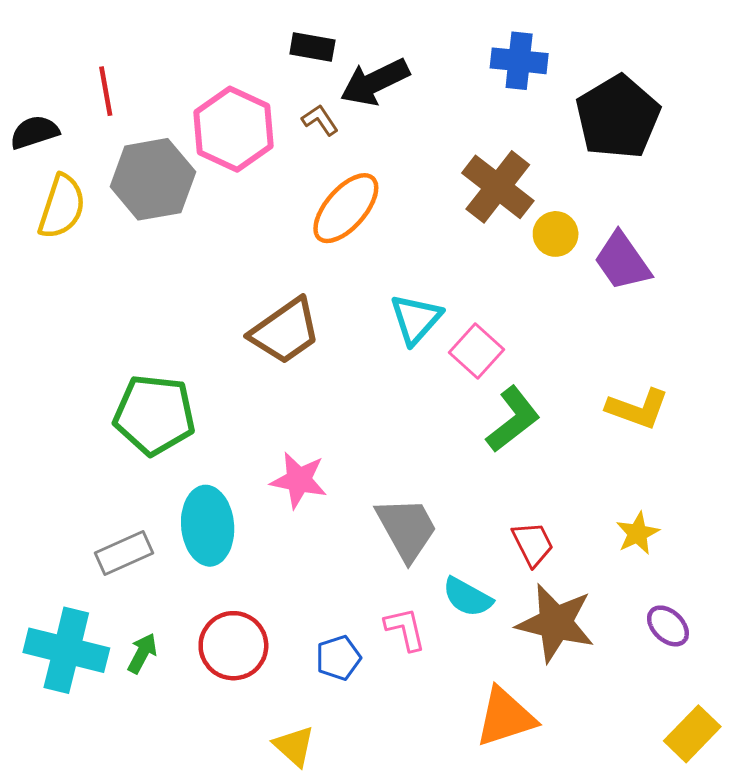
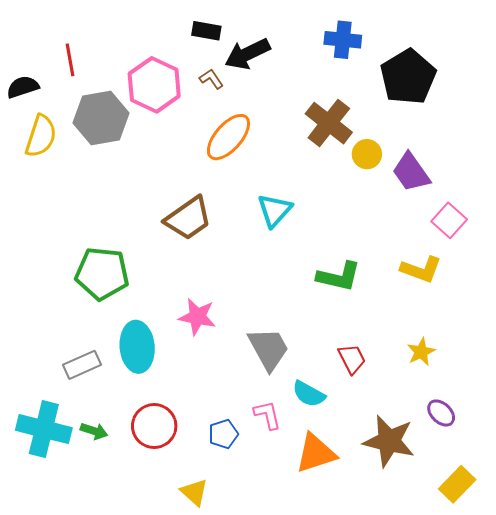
pink square: (477, 351) -> (449, 220), moved
green L-shape: (513, 419) -> (339, 277), turned 51
brown star: (556, 623) -> (389, 441), moved
green arrow: (142, 653) -> (94, 431), turned 80
orange triangle: (505, 717) -> (316, 453), moved

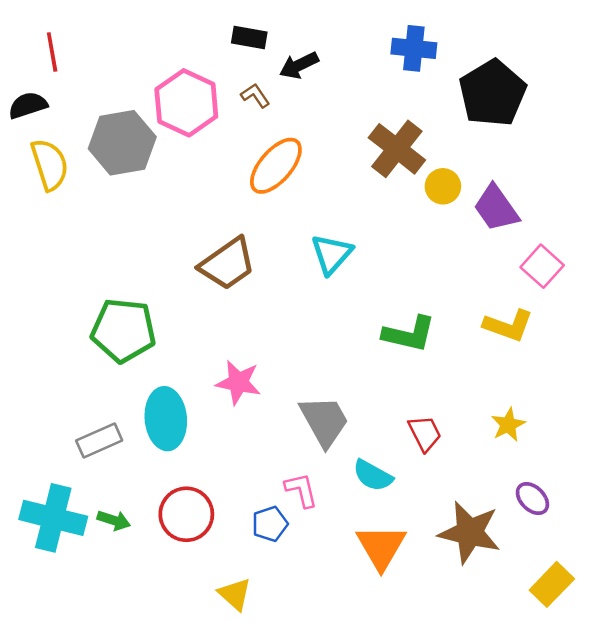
black arrow: (247, 54) -> (299, 65), size x0.7
red line: (70, 60) -> (52, 52), moved
yellow semicircle: (41, 136) -> (50, 165), turned -36
pink L-shape: (268, 415) -> (301, 490), moved
orange triangle: (316, 453) -> (381, 547), turned -42

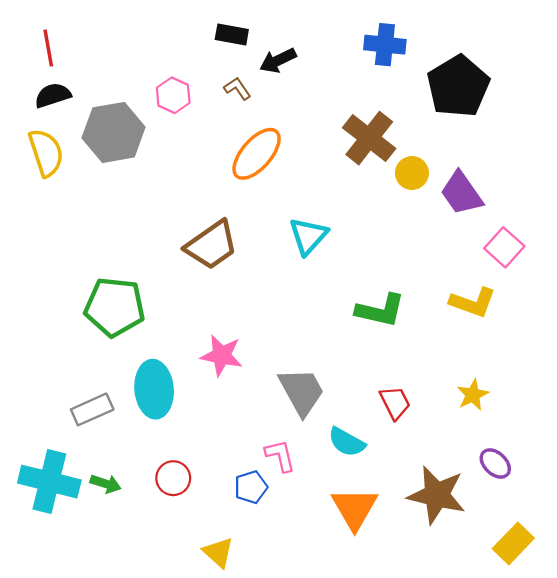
pink hexagon: (186, 103) -> (173, 95), size x0.6
black semicircle: (28, 105) -> (53, 95), moved
red circle: (186, 514) -> (173, 478), size x0.7

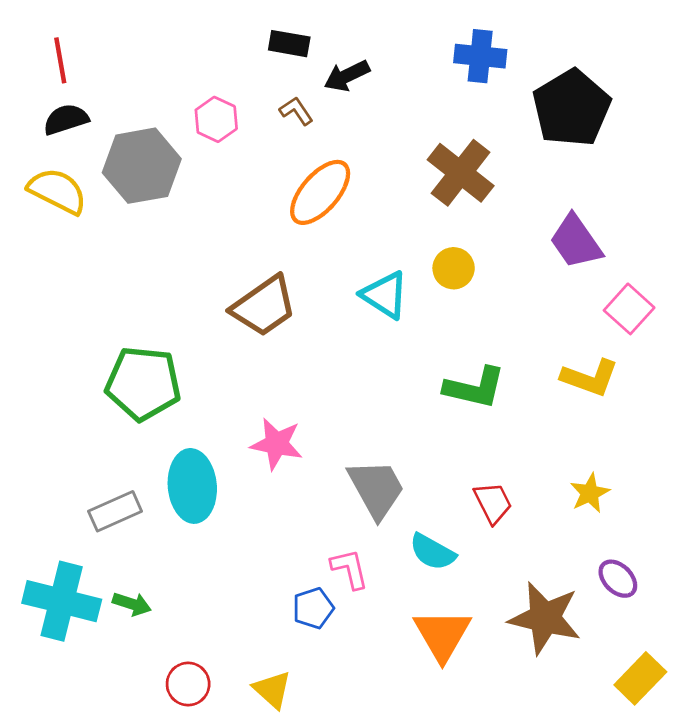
yellow semicircle: (46, 153) -> (57, 191), turned -45
yellow circle: (412, 173) -> (454, 268), moved
cyan triangle: (308, 236) -> (385, 295), turned -39
red circle: (173, 478) -> (188, 684), moved

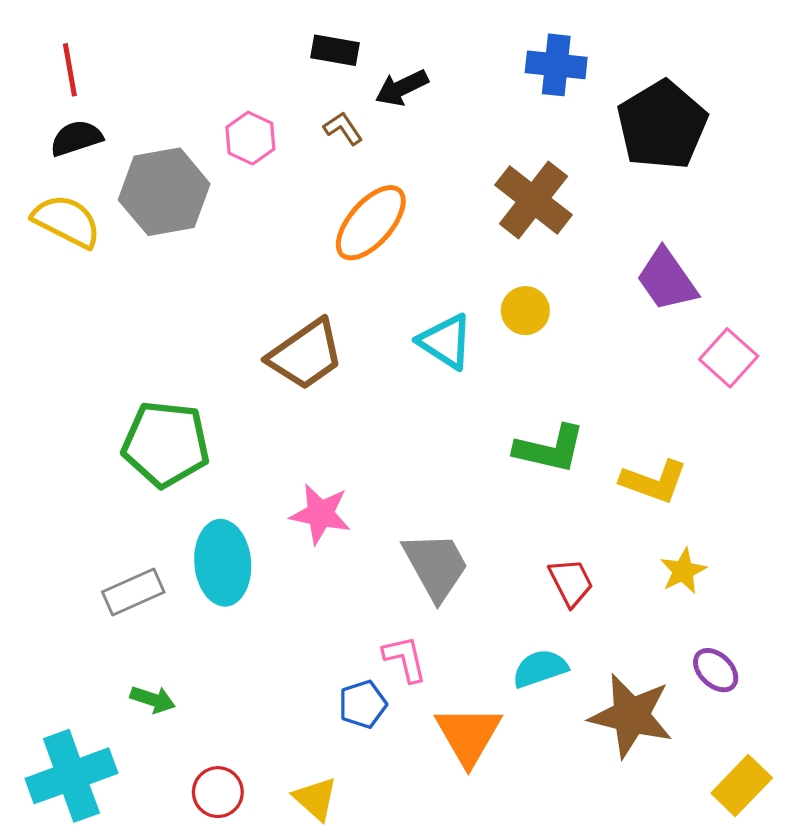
yellow L-shape: (590, 378) -> (654, 481), moved
cyan semicircle: (432, 552) -> (540, 668), moved, turned 132
cyan cross: (62, 601) -> (71, 776), moved, turned -34
orange triangle: (442, 635) -> (468, 735), moved

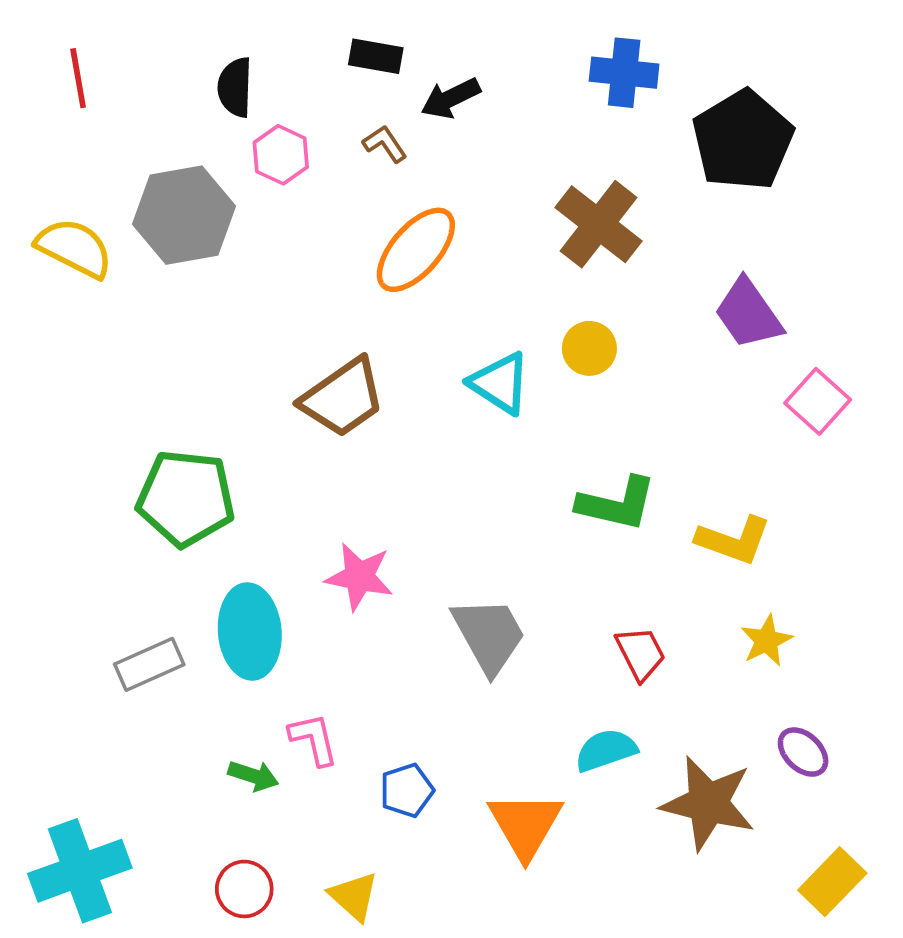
black semicircle: (76, 138) -> (235, 87), moved, turned -70
pink L-shape: (405, 659) -> (314, 739), moved
green arrow: (153, 699) -> (253, 776), moved

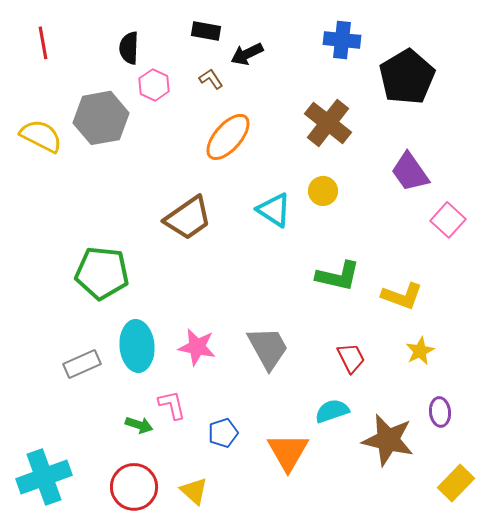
pink star: (359, 577) -> (197, 347), moved
purple ellipse: (803, 752) -> (440, 412), turned 40
red circle: (244, 889) -> (134, 487), size x1.5

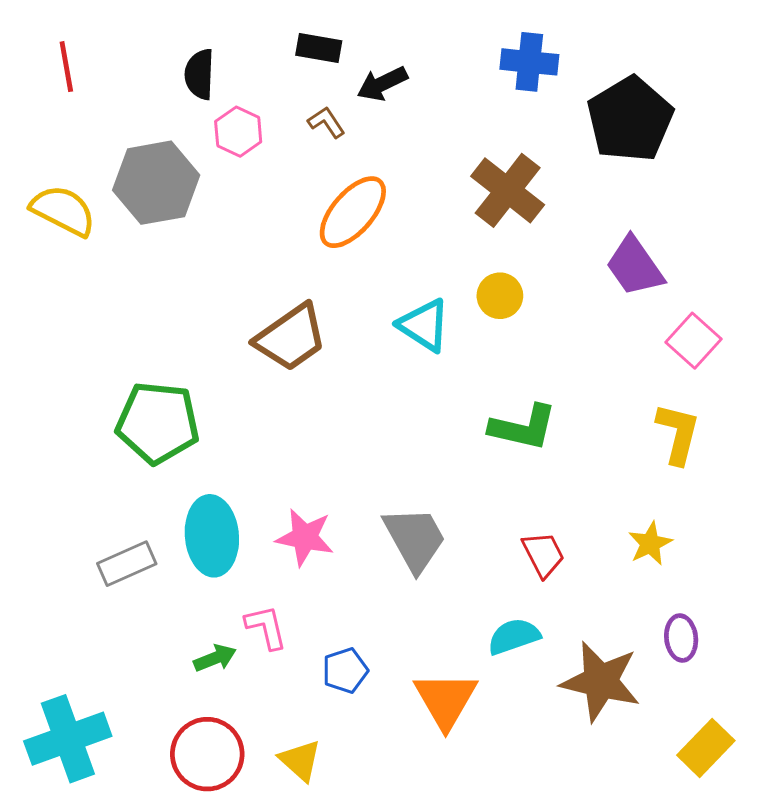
yellow L-shape: (402, 296) -> (678, 434), moved, turned -96
green arrow: (139, 425) -> (215, 658), turned -40

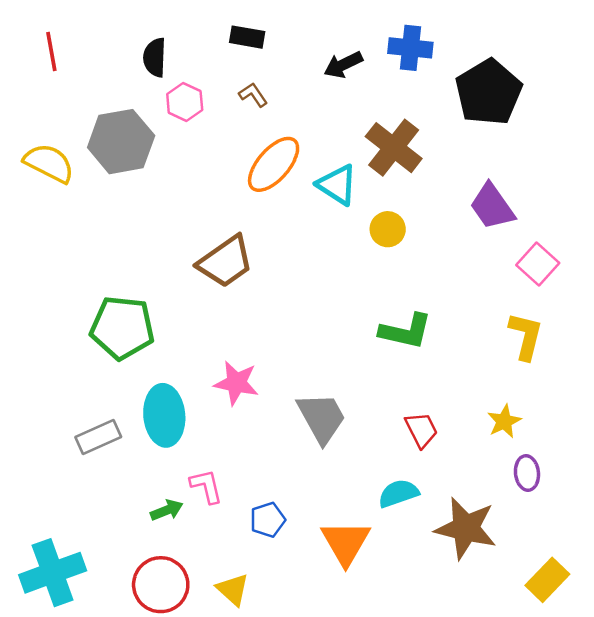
black arrow: (382, 84) -> (343, 65), moved
cyan triangle: (424, 325) -> (337, 185), moved
pink star: (305, 537) -> (236, 383), moved
purple ellipse: (681, 638) -> (527, 473), moved

